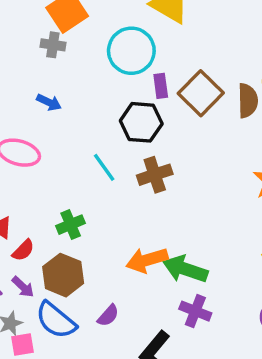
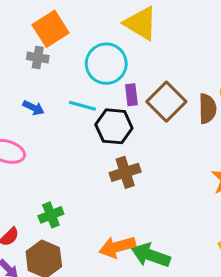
cyan line: (104, 167) -> (82, 106), moved, turned -40

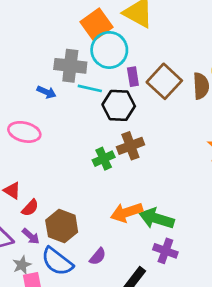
orange square: (51, 29) -> (97, 25), moved
gray cross: (38, 58) -> (70, 66), moved, size x1.6
green cross: (51, 215) -> (104, 159), moved

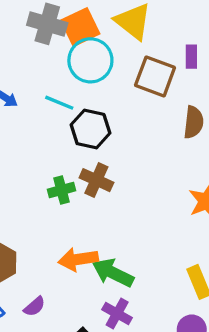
gray cross: (70, 66) -> (47, 24), moved
purple rectangle: (133, 77) -> (191, 57), moved
brown square: (164, 81) -> (155, 76), moved, turned -32
brown cross: (130, 146) -> (96, 180), turned 35

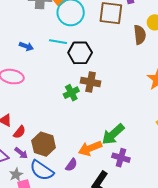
orange arrow: (78, 259) -> (90, 148), moved
green arrow: (113, 273) -> (113, 134), turned -55

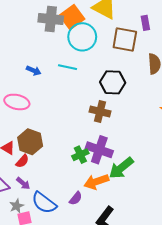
black hexagon: (80, 53) -> (113, 82), moved
green cross: (71, 93) -> (80, 155), moved
brown hexagon: (44, 144) -> (30, 142), moved
purple cross: (121, 158) -> (99, 150), moved, size x1.4

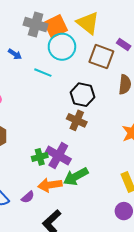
purple rectangle: (145, 23) -> (124, 44), turned -56
blue arrow: (34, 71) -> (15, 54), moved
brown cross: (100, 112) -> (77, 120), moved

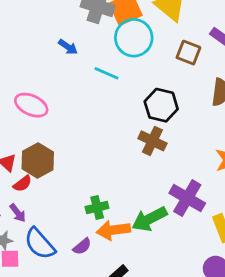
brown square: (101, 57) -> (188, 53), size x0.7
purple cross: (58, 156) -> (187, 198), moved
green cross: (40, 157) -> (97, 207), moved

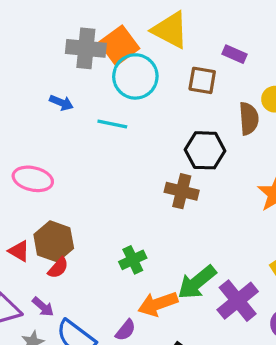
black hexagon: (161, 105) -> (205, 150), moved
red semicircle: (22, 184) -> (58, 268), moved
purple cross: (187, 198) -> (238, 301), moved, turned 32
green cross: (97, 207) -> (133, 260), moved

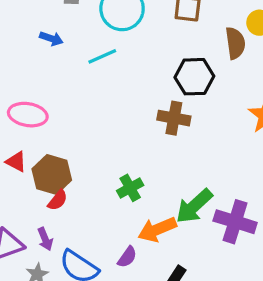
cyan line: (112, 124) -> (102, 56), turned -32
red triangle: (19, 251) -> (16, 162), moved
purple cross: (238, 301) -> (235, 222), turned -30
purple arrow: (43, 307) -> (45, 239), turned 30

